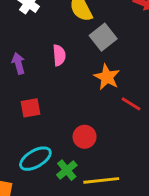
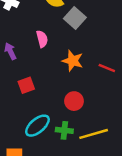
orange star: (107, 77) -> (73, 61), moved
green cross: (67, 170) -> (64, 130), turned -35

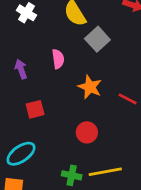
cyan ellipse: (37, 126) -> (21, 154), moved
green cross: (64, 130) -> (72, 175), moved

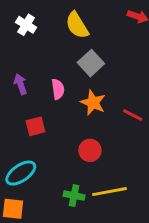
gray square: (97, 39) -> (91, 63), moved
pink semicircle: (58, 59) -> (58, 89), moved

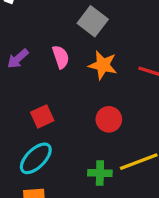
purple arrow: (20, 84) -> (18, 59), turned -102
red square: (35, 126) -> (42, 116), moved

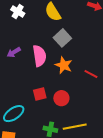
pink semicircle: (61, 57) -> (39, 56), size x1.5
red square: (42, 116) -> (40, 94), moved

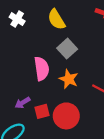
purple arrow: (14, 52) -> (23, 103), moved
red circle: (61, 98) -> (66, 116), size x1.5

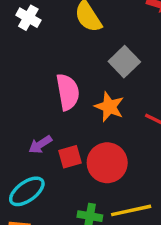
gray square: (67, 49) -> (124, 62), moved

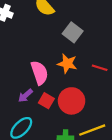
pink semicircle: (68, 92) -> (40, 73), moved
red square: (70, 157) -> (46, 101), turned -35

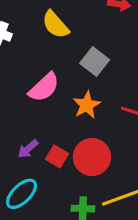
orange star: (67, 64) -> (87, 105), turned 30
pink semicircle: (40, 73) -> (44, 87), moved, turned 65

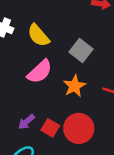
yellow semicircle: (55, 25) -> (38, 35), moved

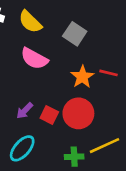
pink semicircle: (40, 72) -> (34, 59), turned 76
orange star: (74, 86) -> (82, 77), moved

